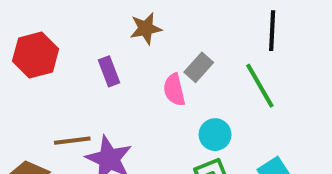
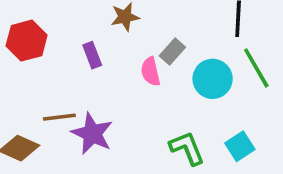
green line: (260, 86) -> (256, 68), moved
cyan circle: (215, 135) -> (213, 79), moved, size x1.4

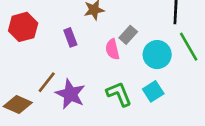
brown line: (59, 117) -> (47, 82), turned -45
cyan square: (240, 146) -> (153, 91), moved
green L-shape: (187, 148) -> (119, 94), moved

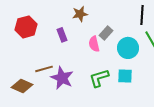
brown line: (47, 82) -> (44, 69), turned 36
cyan square: (153, 91) -> (125, 76), turned 35
green L-shape: (119, 94) -> (99, 78), turned -85

